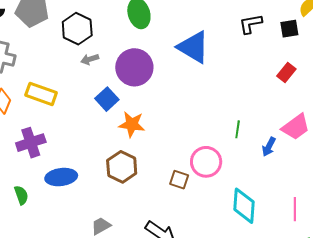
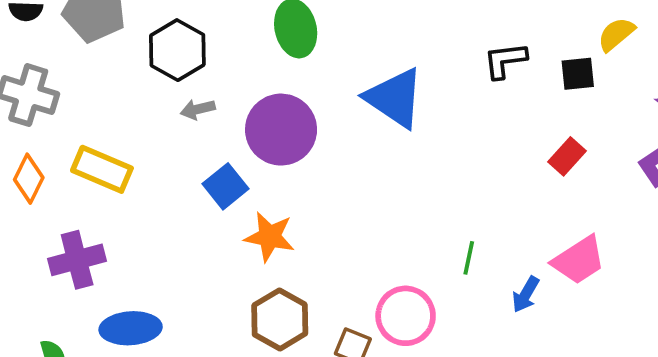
brown hexagon: (122, 167) -> (280, 319), moved

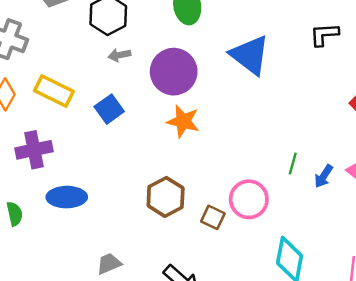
blue square: (226, 186) -> (109, 109), moved
orange star: (270, 237) -> (183, 121), moved
blue arrow: (526, 294) -> (324, 176), moved

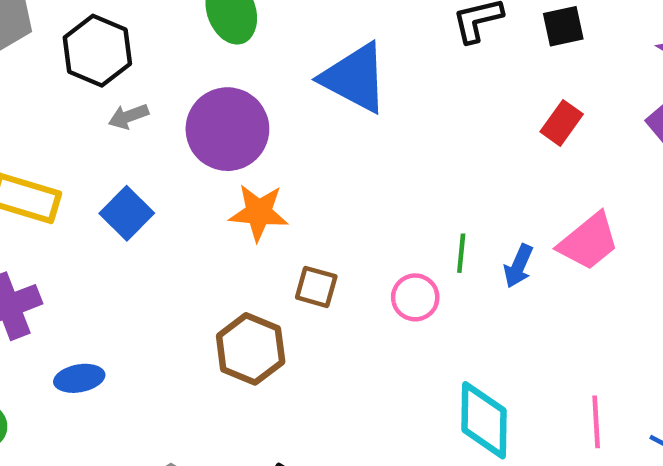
blue ellipse: (67, 197) -> (79, 378), size x0.7
pink circle: (249, 199) -> (415, 297), moved, size x0.7
brown square: (213, 217) -> (316, 287), moved

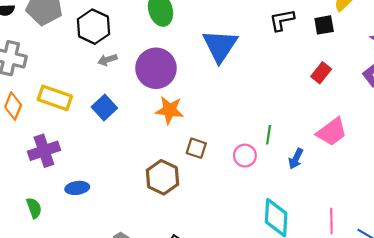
blue triangle: (355, 78) -> (220, 46), turned 33
blue arrow: (518, 266) -> (296, 159), moved

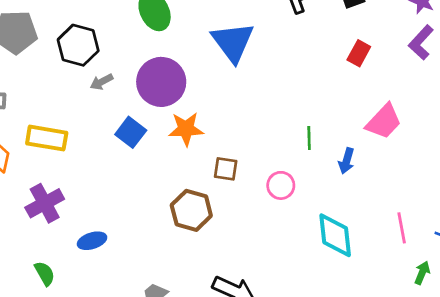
blue square: (104, 107) -> (131, 132), moved
pink circle: (245, 156) -> (281, 185), moved

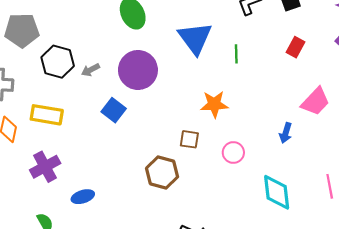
black hexagon: (78, 45) -> (58, 62), moved
orange star: (186, 129) -> (214, 104), moved
green line: (309, 138) -> (236, 54), moved

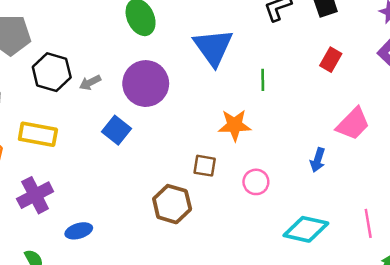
green line: (236, 54) -> (263, 80), moved
cyan diamond: (277, 192) -> (306, 229), turned -72

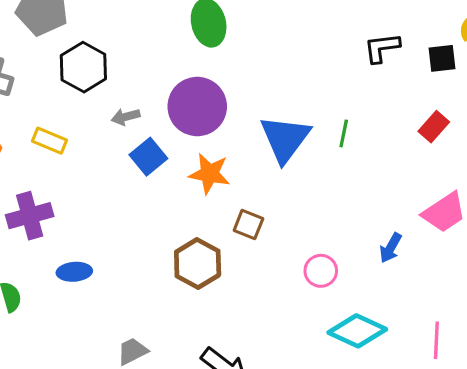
blue triangle: (213, 47) -> (285, 139), moved
gray arrow: (90, 83) -> (126, 117), moved
orange star: (235, 125) -> (209, 174), moved
yellow rectangle: (38, 134) -> (50, 141), size x0.7
pink circle: (256, 182) -> (321, 271), moved

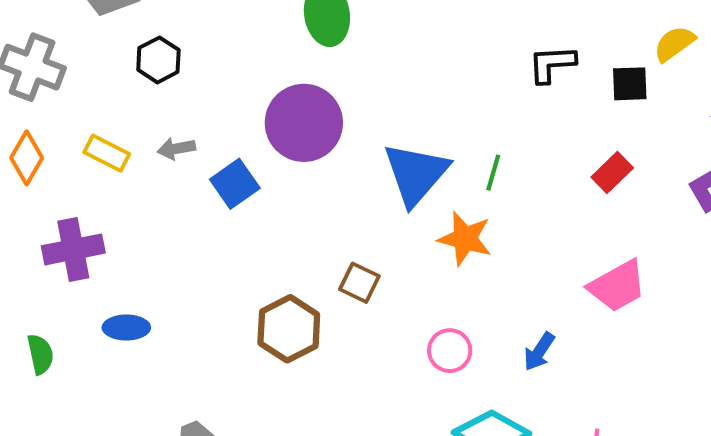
black hexagon: (83, 67) -> (158, 60), size x0.7
gray arrow: (126, 117) -> (176, 149), moved
orange star: (209, 174) -> (465, 239), moved
blue arrow: (390, 248) -> (539, 352), moved

